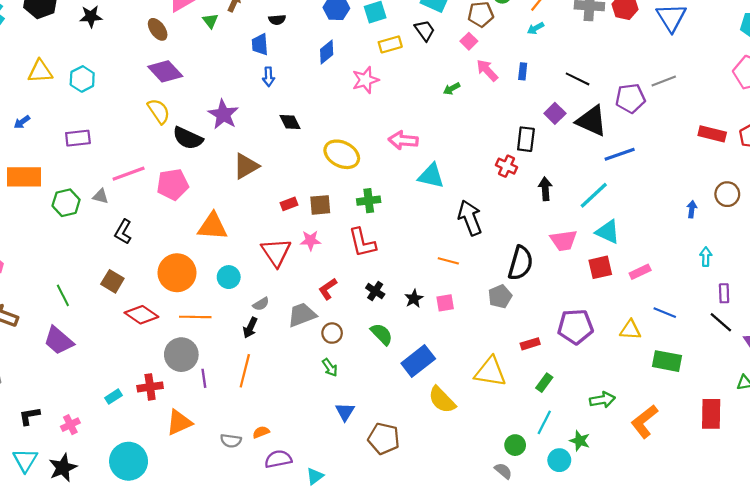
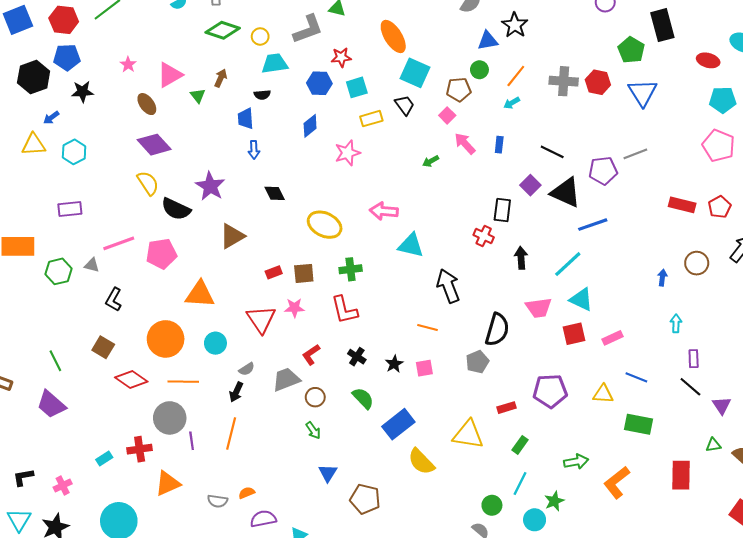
blue arrow: (22, 122) -> (51, 118), moved
green star: (580, 441) -> (554, 501), turned 30

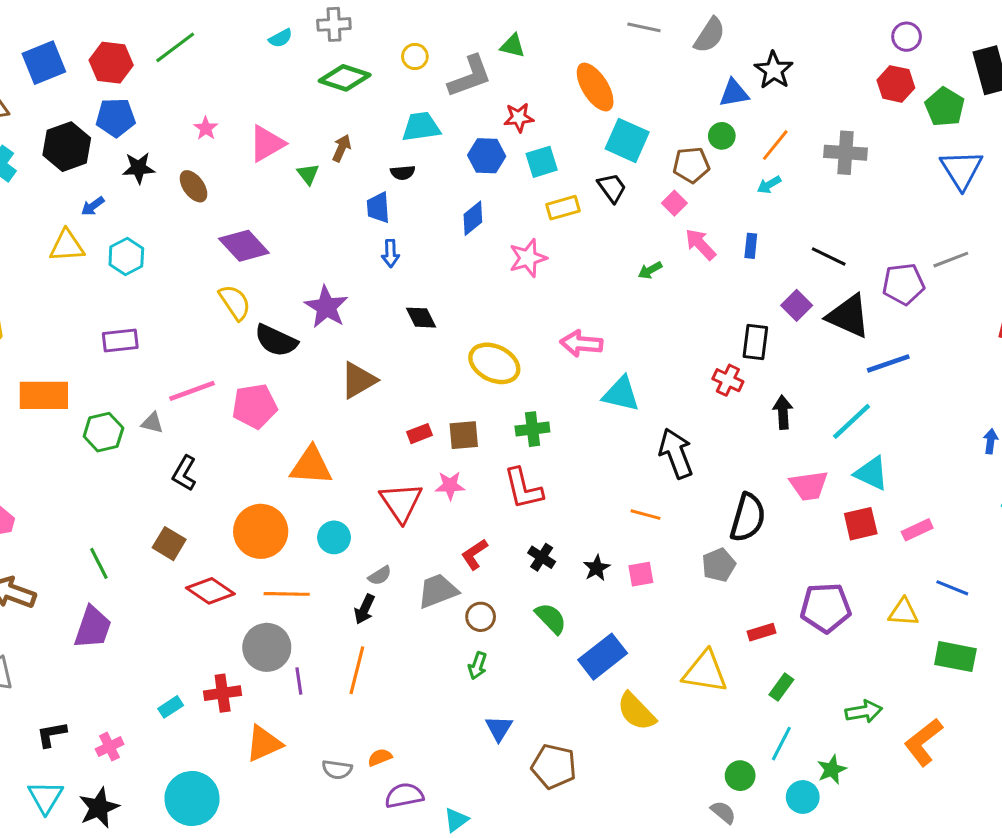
yellow circle: (260, 36) -> (415, 56), moved
red hexagon: (598, 82) -> (896, 84), moved
brown ellipse: (147, 104) -> (194, 186), moved
purple trapezoid: (51, 404) -> (93, 628), turned -112
green arrow: (313, 430) -> (478, 666), turned 54

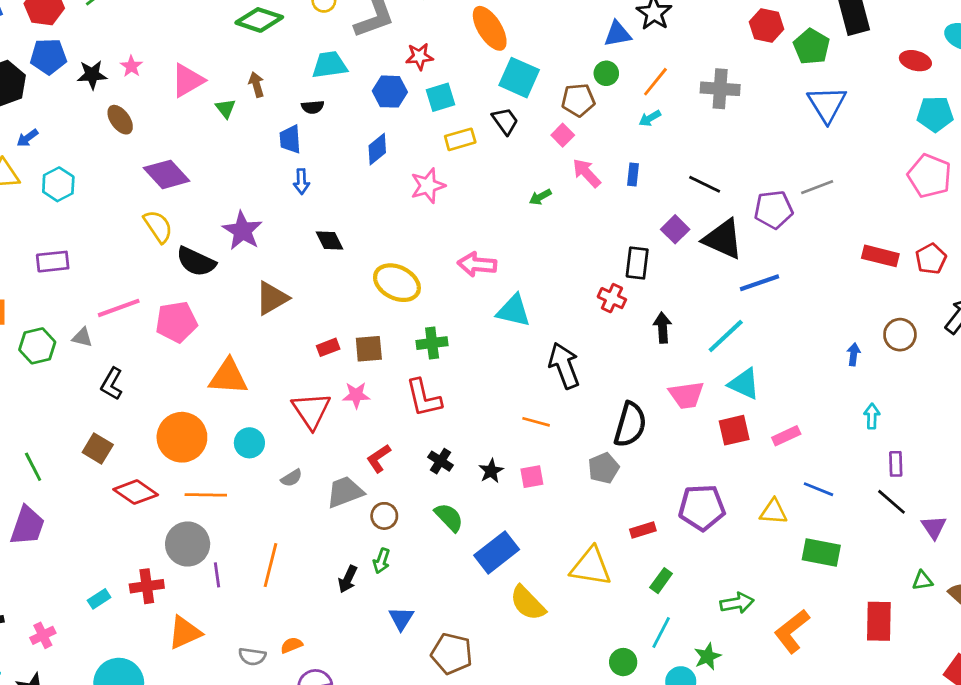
brown arrow: (342, 148) -> (256, 85), turned -40
black star: (139, 168) -> (92, 75), moved
black arrow: (365, 609) -> (348, 579), moved

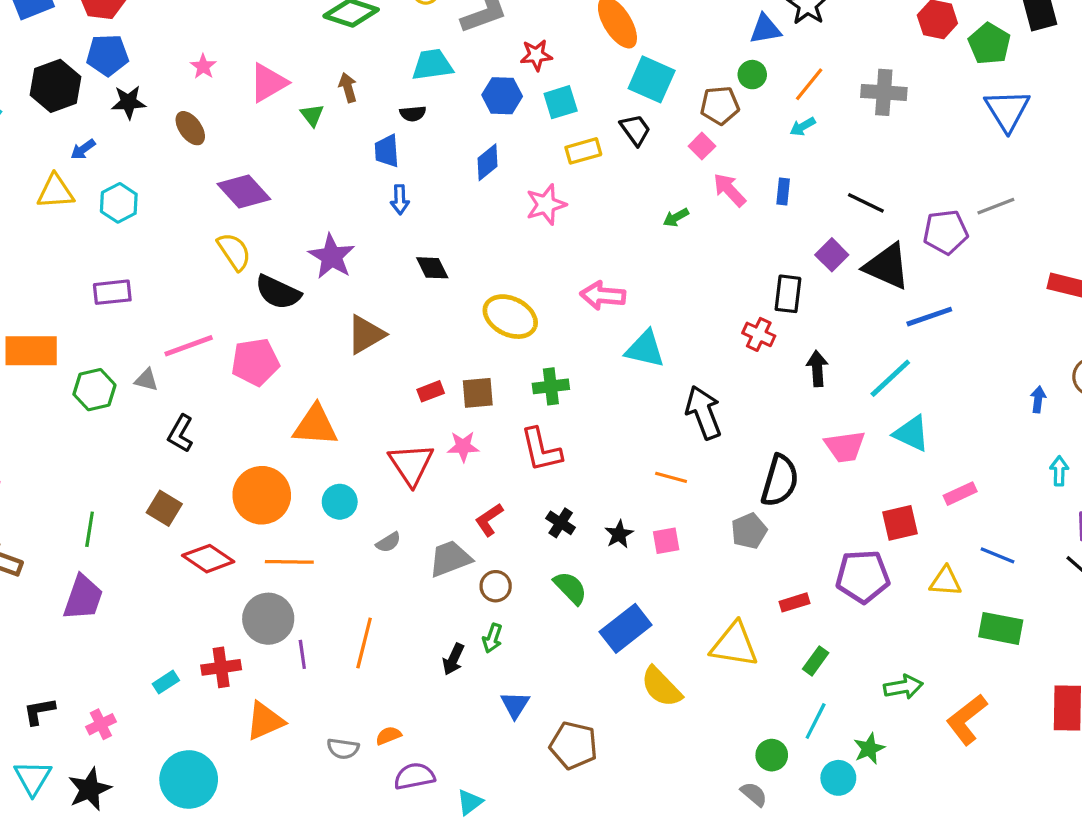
black star: (92, 75) -> (129, 102), moved
red square: (734, 430) -> (900, 523), moved
green line: (33, 467) -> (90, 529), turned 36

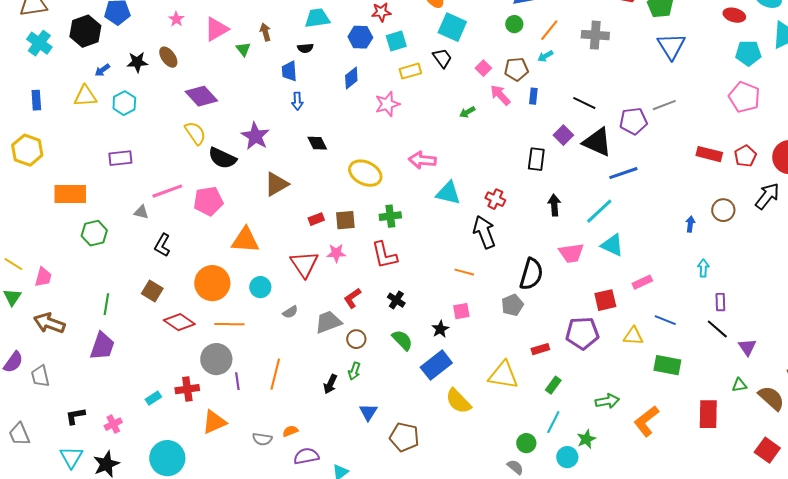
black star: (129, 102) -> (137, 62), moved
brown pentagon: (720, 105) -> (516, 69), moved
red cross: (759, 334) -> (495, 199), moved
green hexagon: (94, 390) -> (94, 233), moved
black star: (619, 534) -> (440, 329), moved

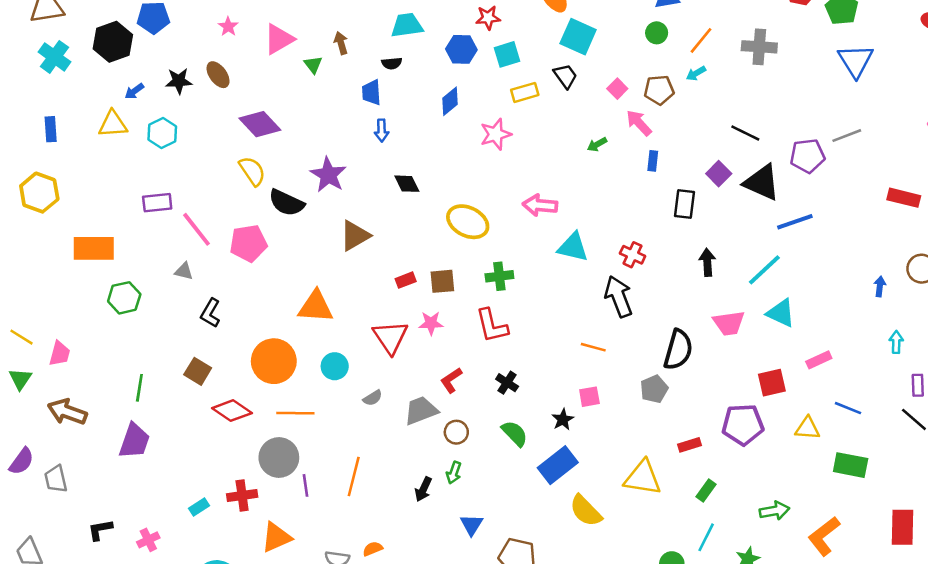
blue rectangle: (533, 96) -> (653, 161), moved
pink line: (167, 191) -> (196, 229), moved, turned 72
pink pentagon: (208, 201) -> (248, 243), moved

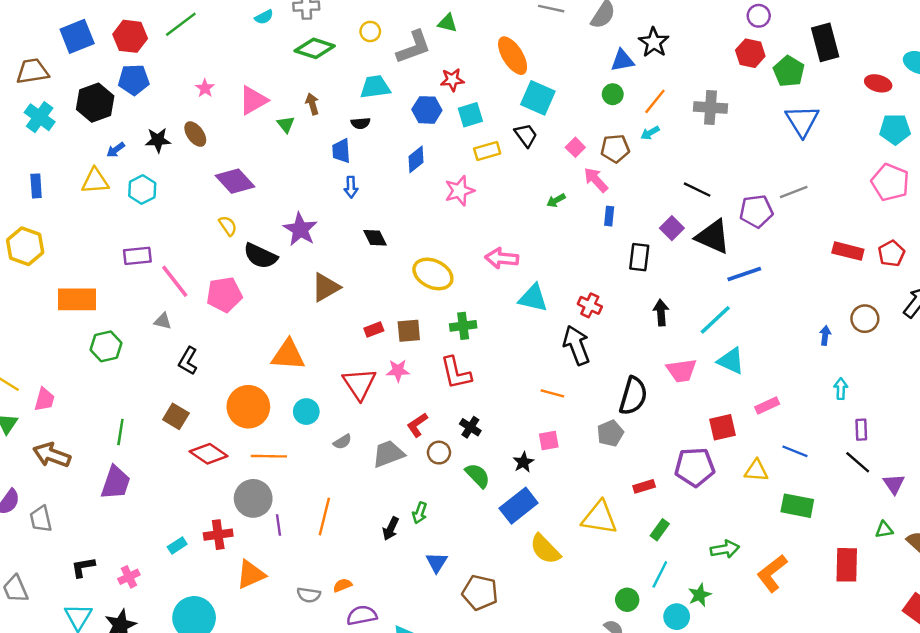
yellow semicircle: (252, 171) -> (228, 226), size x0.7
brown circle: (456, 432) -> (439, 453), moved

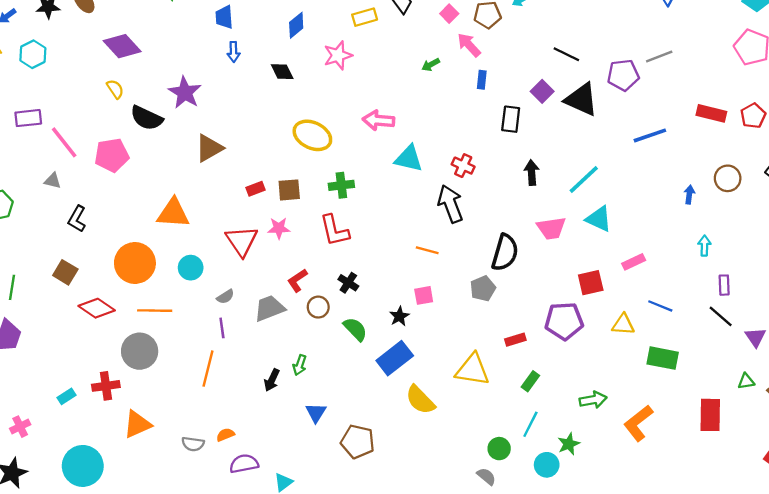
black diamond: (375, 238) -> (282, 72), moved
blue line: (744, 274) -> (650, 135), moved
purple line: (279, 525) -> (222, 328), moved

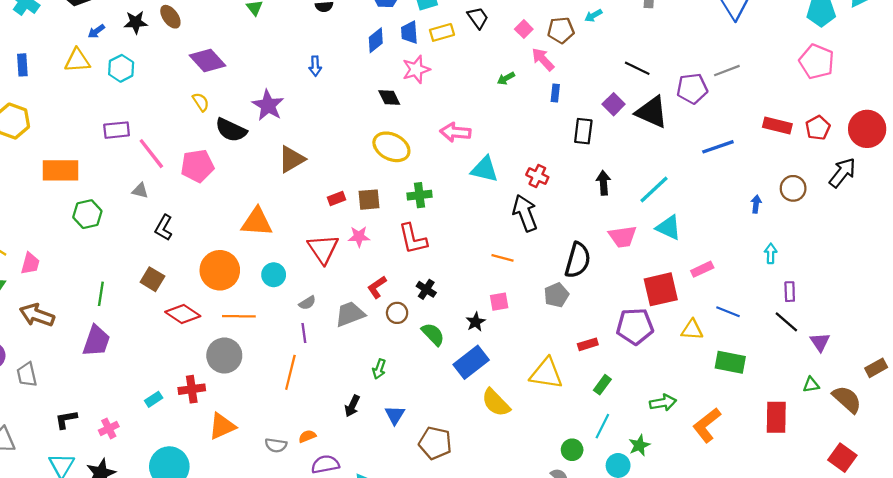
blue trapezoid: (224, 17) -> (409, 32), moved
black diamond: (282, 72) -> (389, 97), moved
red square: (591, 283) -> (661, 289), size x1.4
black arrow: (272, 380) -> (352, 406), moved

